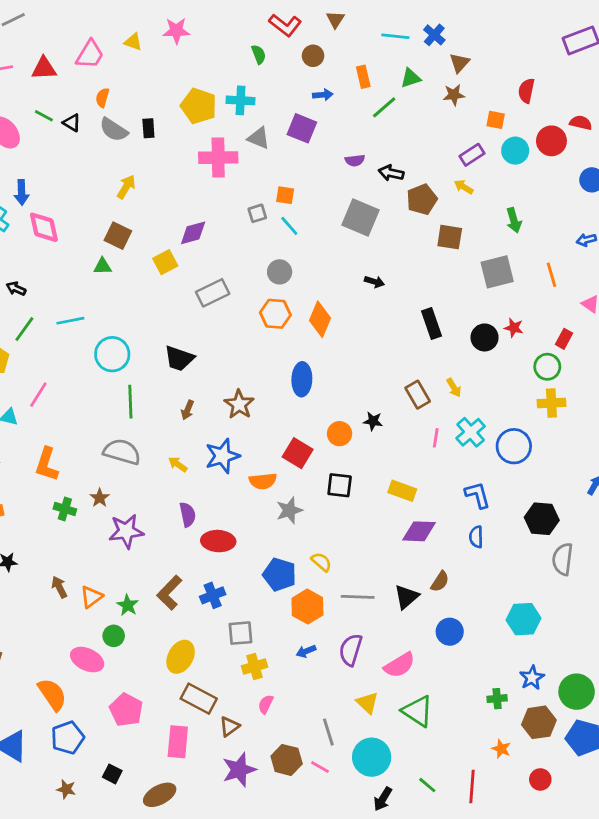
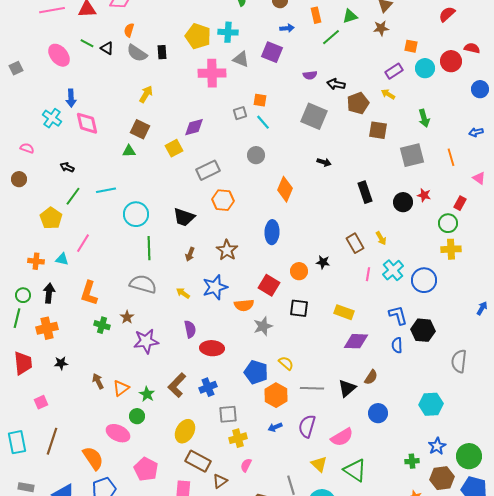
red semicircle: (526, 91) -> (447, 14), moved, turned 36
orange hexagon: (275, 314) -> (223, 200), moved
black hexagon: (542, 519) -> (423, 330), moved

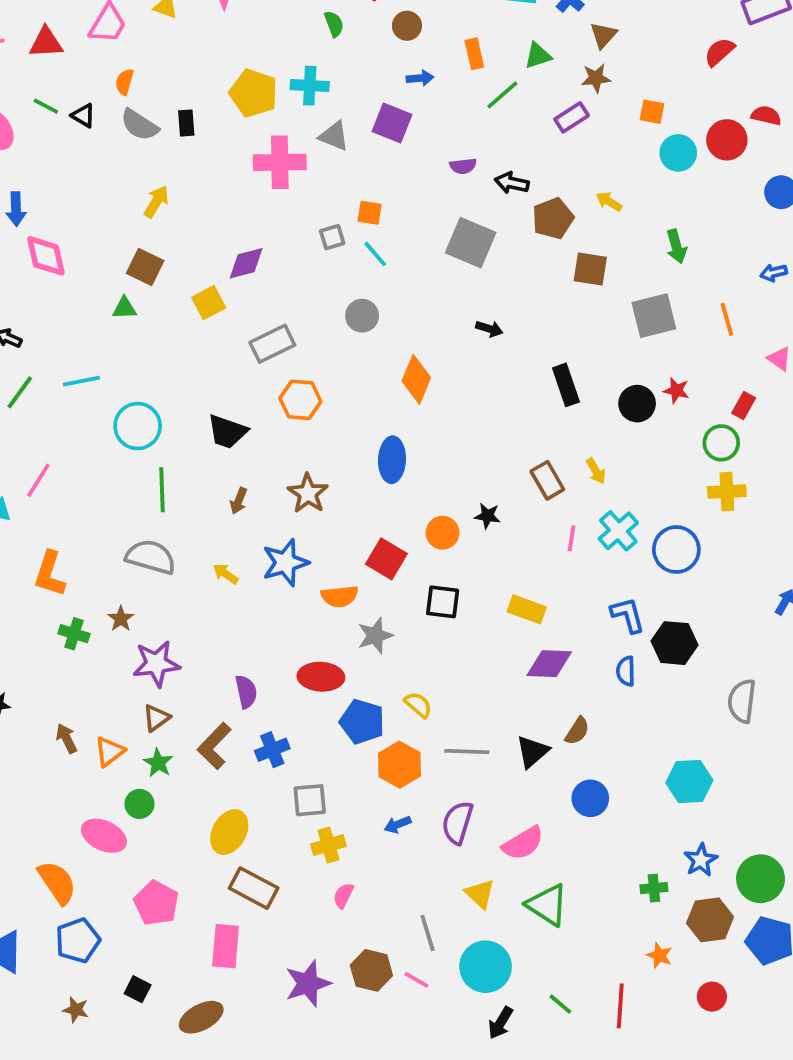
purple rectangle: (394, 71) -> (572, 117), moved
purple semicircle: (190, 329) -> (246, 692), moved
red ellipse: (212, 348) -> (321, 677), moved
brown triangle: (220, 481) -> (156, 718), moved

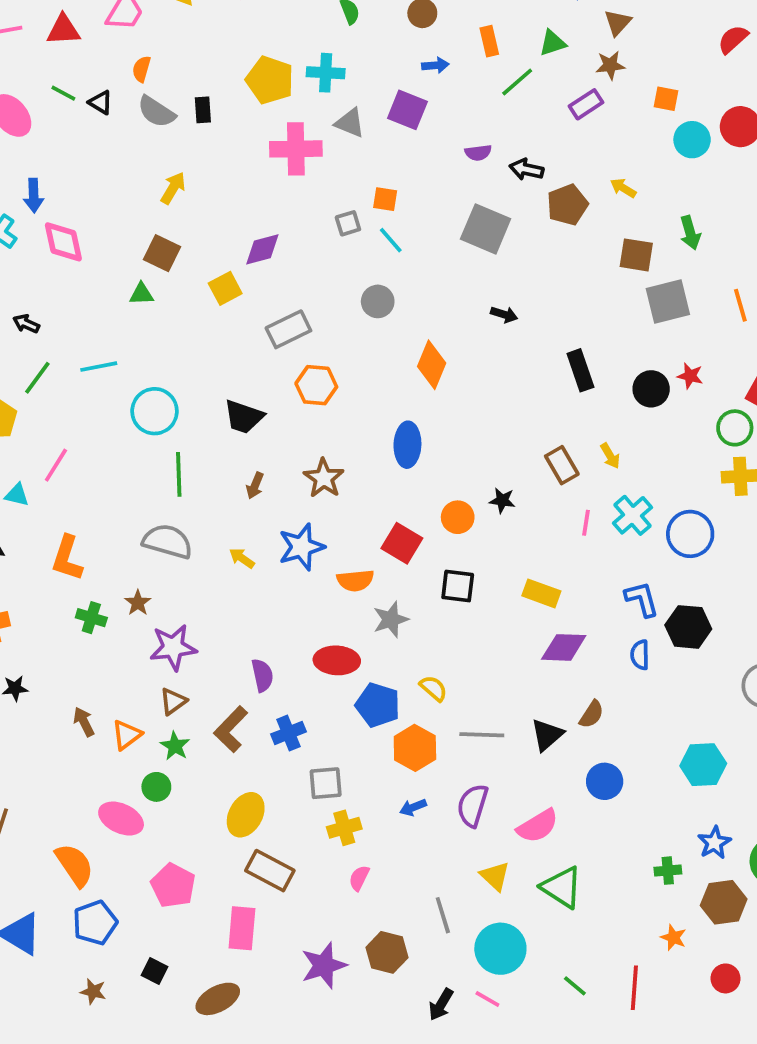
brown square: (590, 269) -> (636, 255), moved
pink line: (416, 980) -> (487, 999), moved
black arrow: (501, 1023) -> (441, 1004), moved

